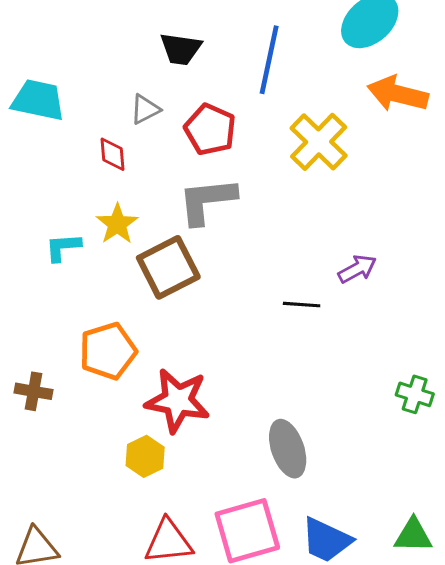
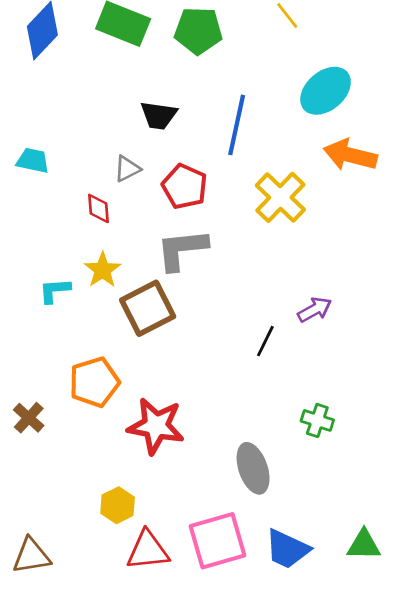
cyan trapezoid: (38, 100) -> (33, 161), size x0.7
black line: (302, 305) -> (265, 341), turned -68
brown cross: (34, 391) -> (29, 418), turned 32
green cross: (415, 394) -> (317, 420), moved
yellow hexagon: (145, 456) -> (118, 505), moved

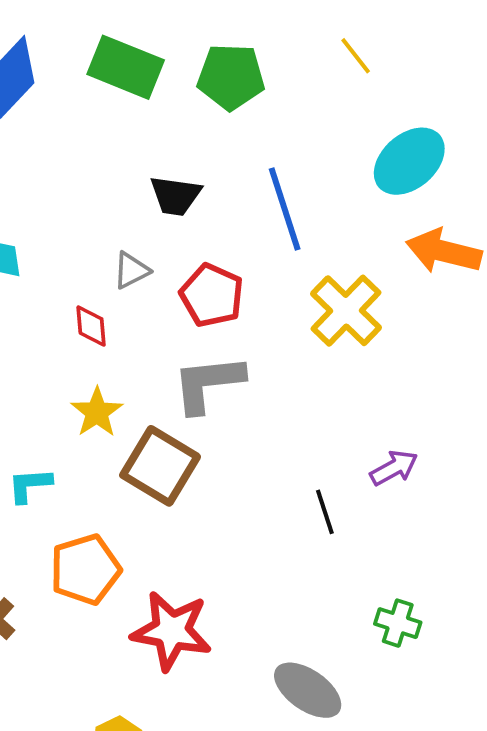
blue line: (237, 125) -> (285, 209), turned -30
cyan L-shape: (55, 290) -> (30, 485), moved
brown square: (148, 308) -> (160, 466), turned -32
black line: (265, 341) -> (325, 512), turned -44
gray ellipse: (253, 468) -> (308, 690), turned -36

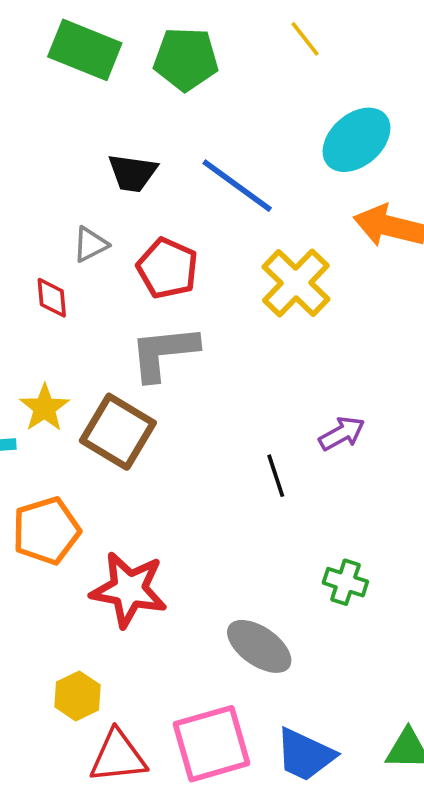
blue line: (285, 209) -> (237, 186), turned -36
yellow star: (97, 412) -> (44, 408), moved

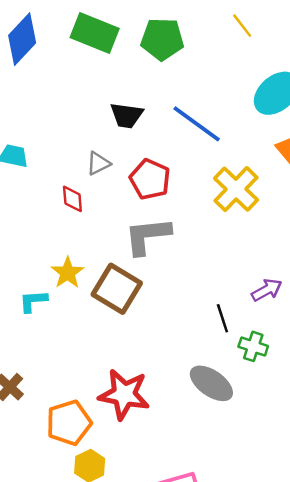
orange pentagon: (46, 531) -> (69, 423), moved
green cross: (345, 582) -> (253, 346), moved
gray ellipse: (259, 646) -> (211, 383), moved

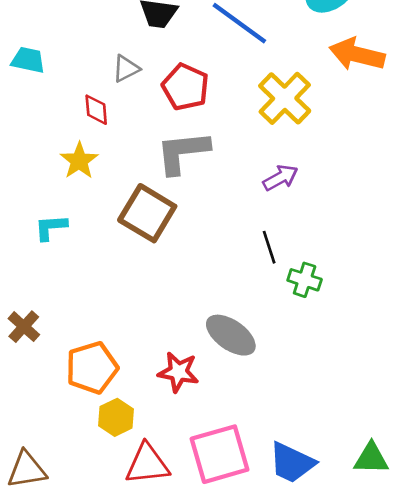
yellow star: (68, 273) -> (79, 161), moved
purple arrow: (267, 290) -> (280, 178), moved
gray ellipse: (211, 383) -> (231, 335), moved
red star: (124, 394) -> (178, 372), moved, size x0.7

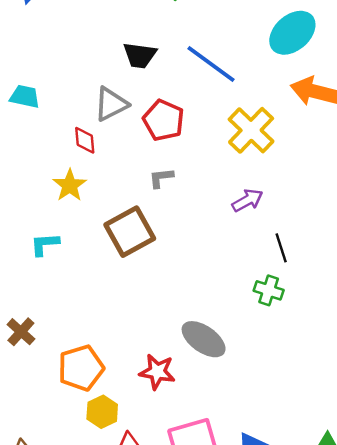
gray triangle: (126, 69) -> (111, 104), size x1.4
gray L-shape: (183, 152) -> (161, 178), size x0.5
brown square: (147, 213) -> (130, 232), turned 30
black line: (269, 247) -> (281, 248), moved

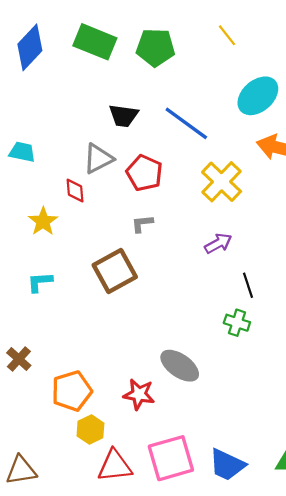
yellow star: (70, 185) -> (43, 221), moved

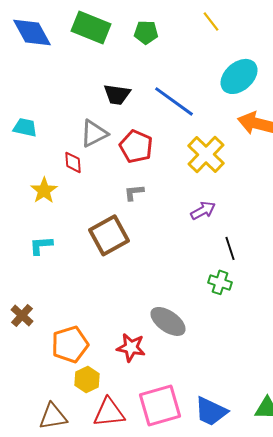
blue diamond: (30, 47) -> (32, 32), turned -72
green pentagon: (155, 47) -> (146, 32), size x0.7
brown triangle: (21, 470) -> (53, 416), moved

